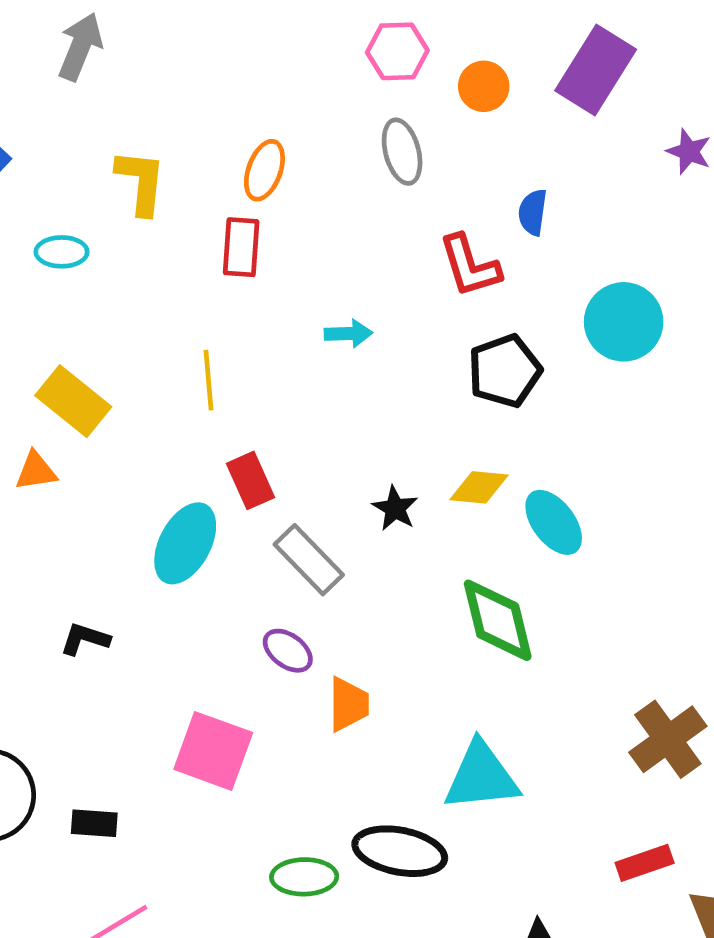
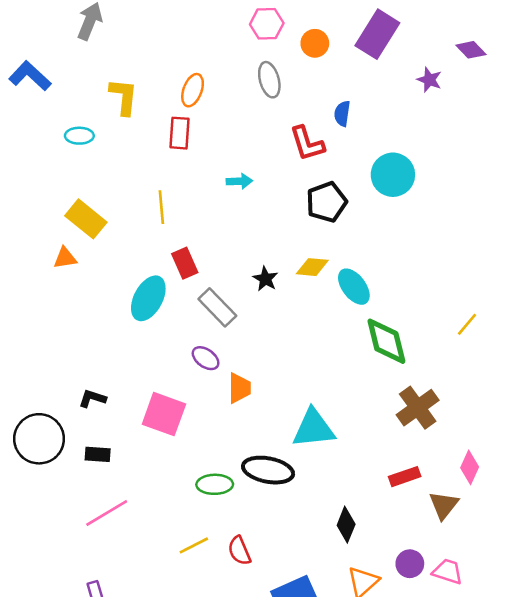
green diamond: (498, 620) -> (386, 341), moved
black L-shape: (85, 639) -> (92, 398), moved

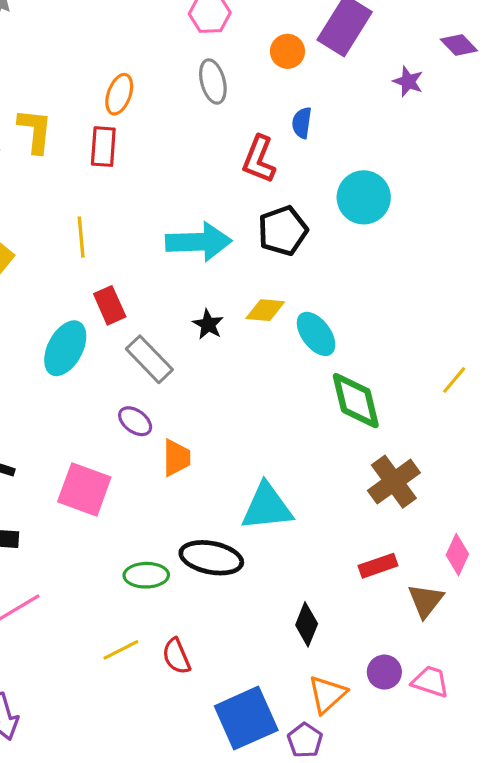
orange circle: (315, 43) -> (287, 51), moved
yellow L-shape: (124, 97) -> (35, 131), moved
red L-shape: (307, 143) -> (259, 159), turned 39
cyan arrow: (239, 181) -> (199, 242), moved, size x2.0

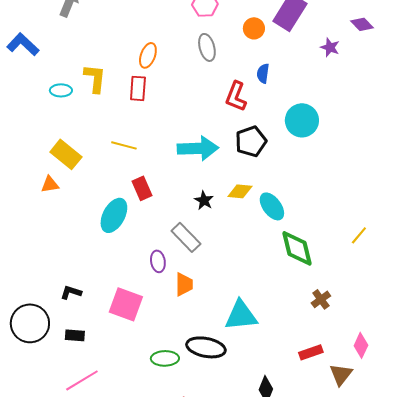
yellow line: (81, 237) -> (124, 145), turned -70
gray rectangle: (149, 359) -> (186, 237), moved
purple ellipse: (135, 421) -> (158, 261), turned 45
brown cross: (394, 482) -> (321, 299), size x0.6

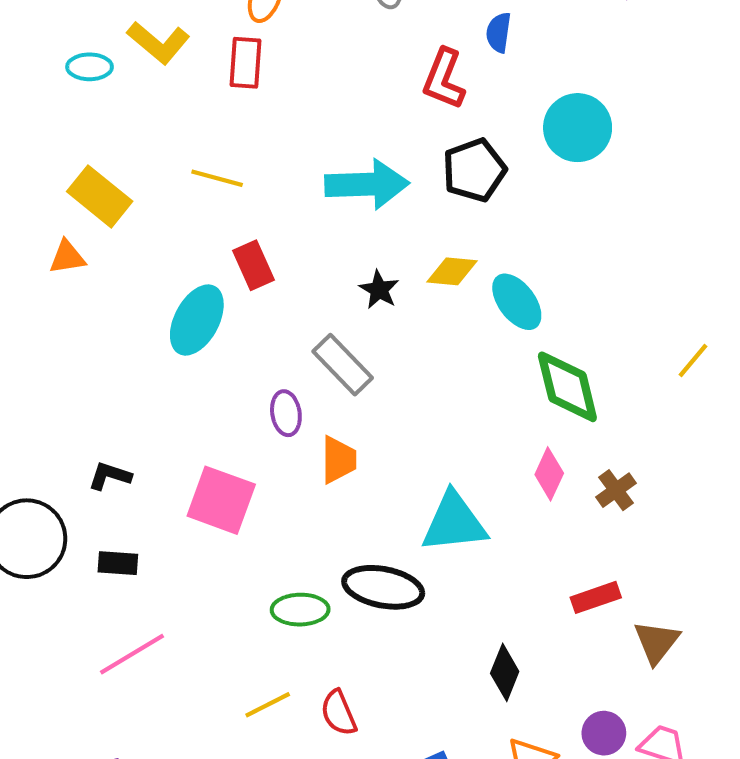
yellow L-shape: (95, 78) -> (158, 43), turned 124
pink diamond: (361, 345) -> (549, 474), moved

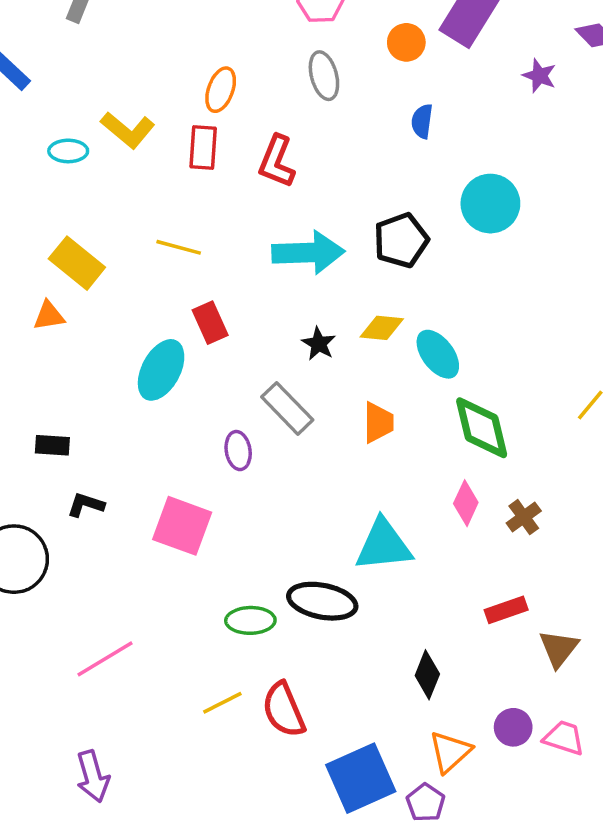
red L-shape: (444, 79) -> (277, 161), moved
orange trapezoid: (339, 460) -> (378, 422), moved
black rectangle: (118, 563) -> (52, 445), moved
red semicircle: (339, 713) -> (284, 710), size x1.4

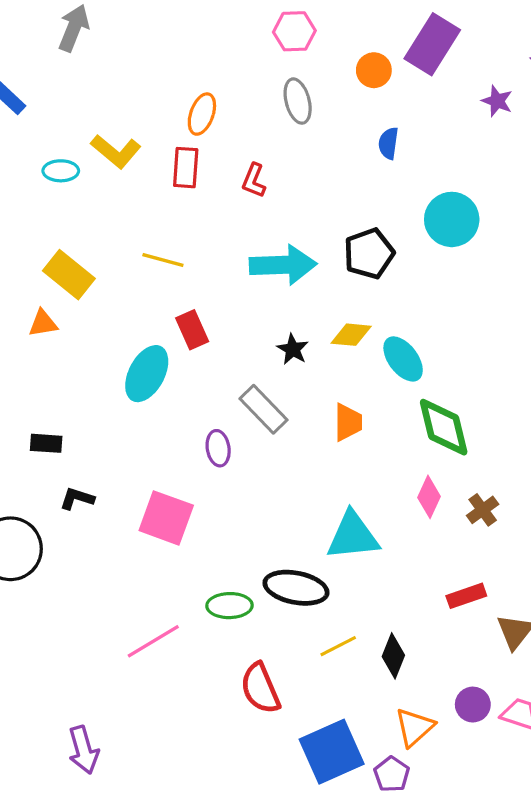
red L-shape: (277, 161) -> (254, 181), size x0.7
pink line: (105, 659) -> (153, 641), moved
yellow line: (222, 703) -> (338, 646), moved

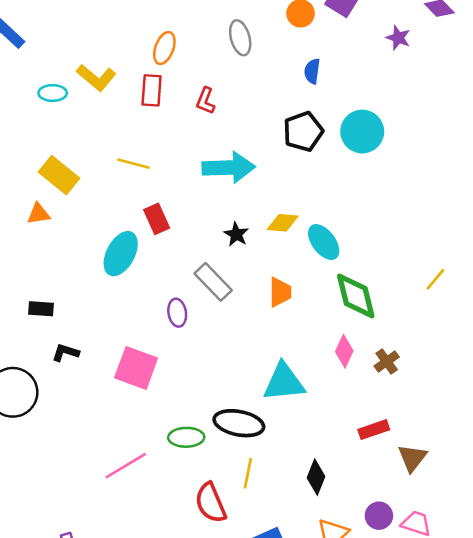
black pentagon: (369, 254) -> (303, 132), moved
yellow line: (338, 646) -> (248, 473), moved, turned -52

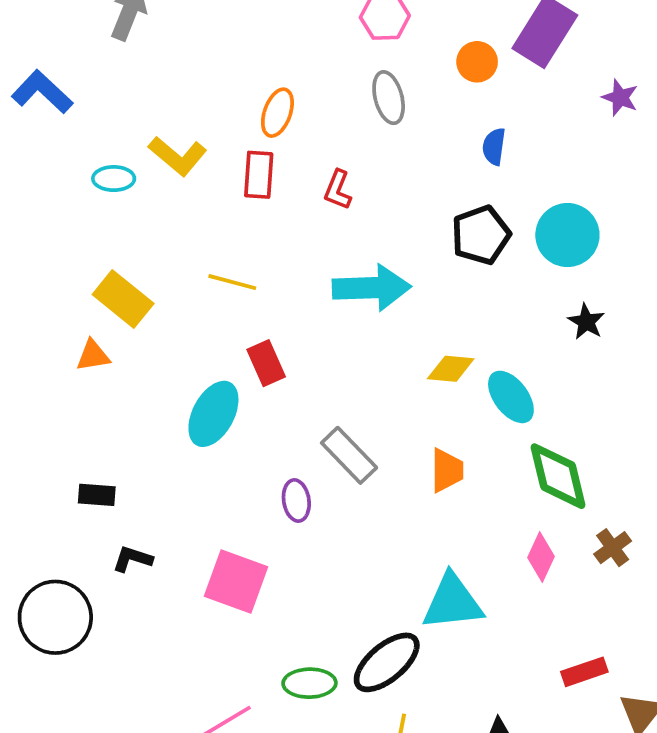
black star: (236, 234) -> (586, 322), moved
brown cross: (387, 361) -> (613, 548), moved
black ellipse: (239, 423) -> (387, 662), turned -51

